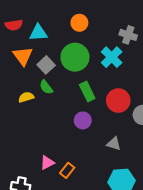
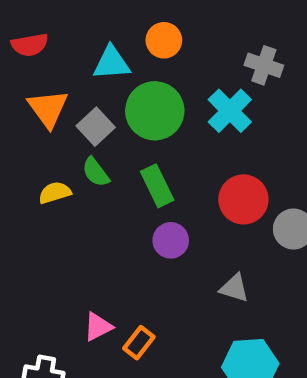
cyan triangle: (38, 33) -> (112, 63), moved
green rectangle: (87, 92) -> (157, 186), moved

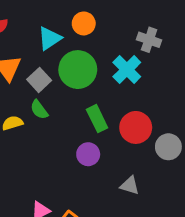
cyan triangle: (112, 63) -> (50, 38), turned -30
green rectangle: (157, 186) -> (97, 119), moved

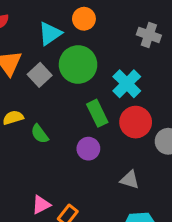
cyan cross: (127, 70) -> (127, 84), moved
green semicircle: (39, 110) -> (40, 134), moved

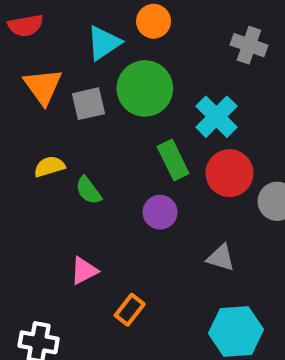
gray square: (40, 75) -> (88, 104), turned 30
pink triangle: (41, 205) -> (84, 271), moved

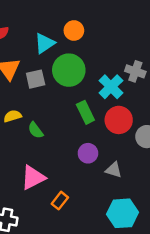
gray cross: (249, 45) -> (135, 71), moved
purple circle: (160, 212) -> (88, 153), moved
pink triangle: (84, 271) -> (33, 178), size x1.5

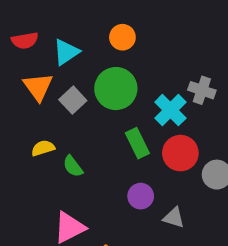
cyan triangle: (45, 43) -> (66, 52), moved
gray square: (36, 79) -> (73, 100), turned -30

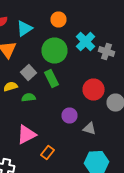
gray square: (73, 100) -> (28, 72), moved
cyan cross: (170, 110) -> (86, 42), moved
green rectangle: (137, 143) -> (52, 78), moved
green semicircle: (73, 166) -> (28, 98), turned 120

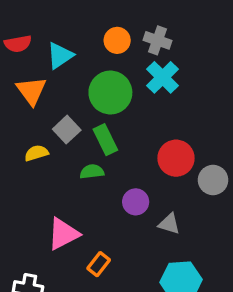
gray cross: (106, 52) -> (157, 40), moved
green semicircle: (28, 98) -> (92, 172), moved

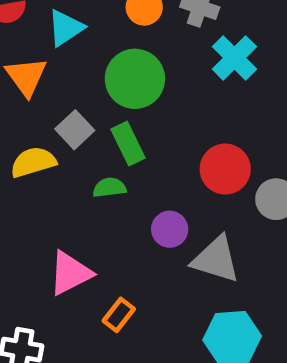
cyan cross: (163, 77) -> (234, 58), moved
yellow semicircle: (36, 153) -> (33, 162), size x1.4
gray triangle: (169, 224) -> (216, 259), size x1.6

